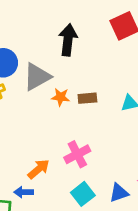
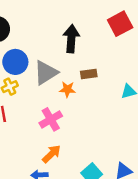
brown rectangle: (87, 98) -> (89, 74), moved
pink cross: (77, 154) -> (51, 119), moved

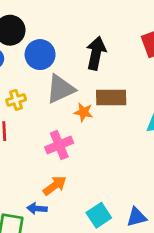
blue circle: (15, 62) -> (40, 55), moved
brown rectangle: (89, 74) -> (111, 97), size x1.5

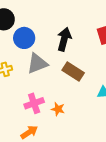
brown rectangle: (111, 97) -> (73, 72), turned 30
orange star: (84, 112) -> (58, 109), moved

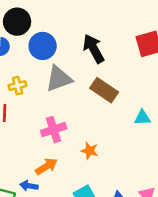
black arrow: (64, 39) -> (94, 49), turned -45
orange star: (58, 109) -> (89, 151), moved

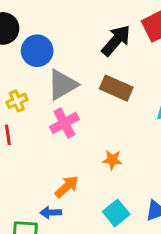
black arrow: (94, 49) -> (116, 41), moved, turned 80
pink cross: (54, 130) -> (64, 123), moved

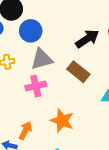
orange star: (112, 160) -> (62, 121), size x1.6
orange arrow: (67, 187) -> (25, 130), turned -36

